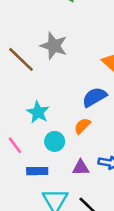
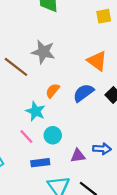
orange semicircle: (82, 126) -> (53, 91), moved
pink line: (15, 145) -> (26, 136), moved

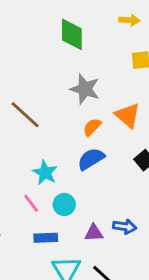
gray star: (43, 52) -> (85, 89), moved
orange semicircle: (53, 91) -> (92, 127), moved
blue semicircle: (83, 93) -> (91, 159), moved

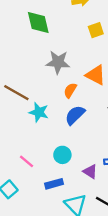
cyan star: (45, 173) -> (39, 112), moved
pink line: (31, 203) -> (26, 161), moved
purple triangle: (94, 233) -> (90, 172), turned 49

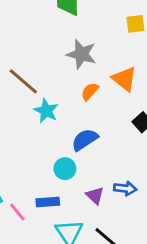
blue semicircle: (75, 115) -> (85, 140), moved
pink line: (26, 161) -> (17, 212), moved

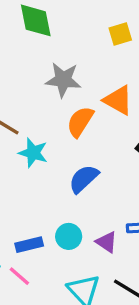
orange semicircle: (90, 91) -> (80, 122), size x1.4
cyan circle: (65, 169) -> (69, 236), moved
blue rectangle: (48, 202) -> (29, 245), moved

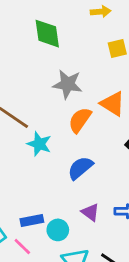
cyan circle: (69, 236) -> (58, 230), moved
purple triangle: (107, 242) -> (90, 212), moved

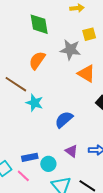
gray star: (68, 84) -> (70, 50), moved
orange semicircle: (80, 120) -> (37, 60), moved

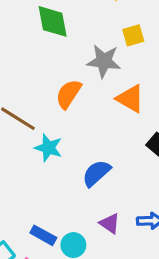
orange semicircle: (37, 60) -> (69, 94), moved
blue rectangle: (30, 157) -> (43, 235), turned 42

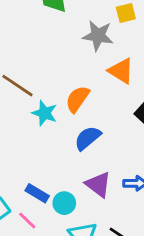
orange semicircle: (69, 94) -> (77, 99), moved
purple triangle: (110, 223) -> (98, 184), size x1.4

